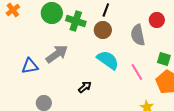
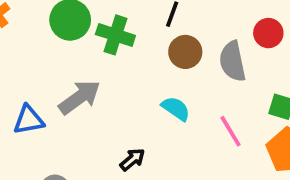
brown circle: (103, 30) -> (185, 52), moved
cyan semicircle: (108, 60) -> (176, 109), size x0.7

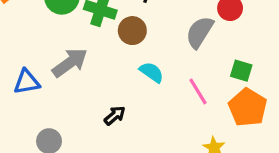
brown circle: (185, 52) -> (132, 31), moved
gray semicircle: (232, 61) -> (200, 32), turned 44

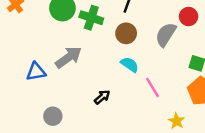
brown circle: (132, 31) -> (126, 33), moved
pink line: (198, 91) -> (153, 87), moved

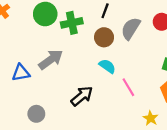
green cross: (91, 18) -> (72, 23), turned -30
gray semicircle: (166, 35) -> (131, 28), moved
black arrow: (102, 97) -> (82, 96), size x1.5

